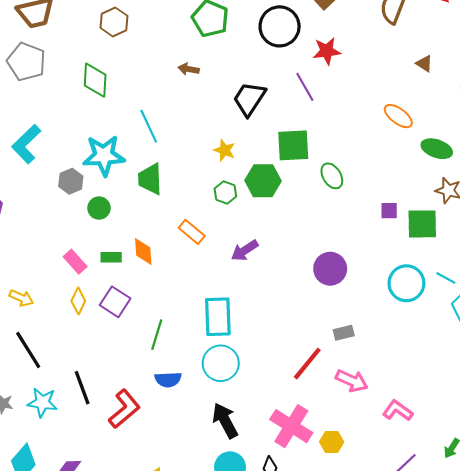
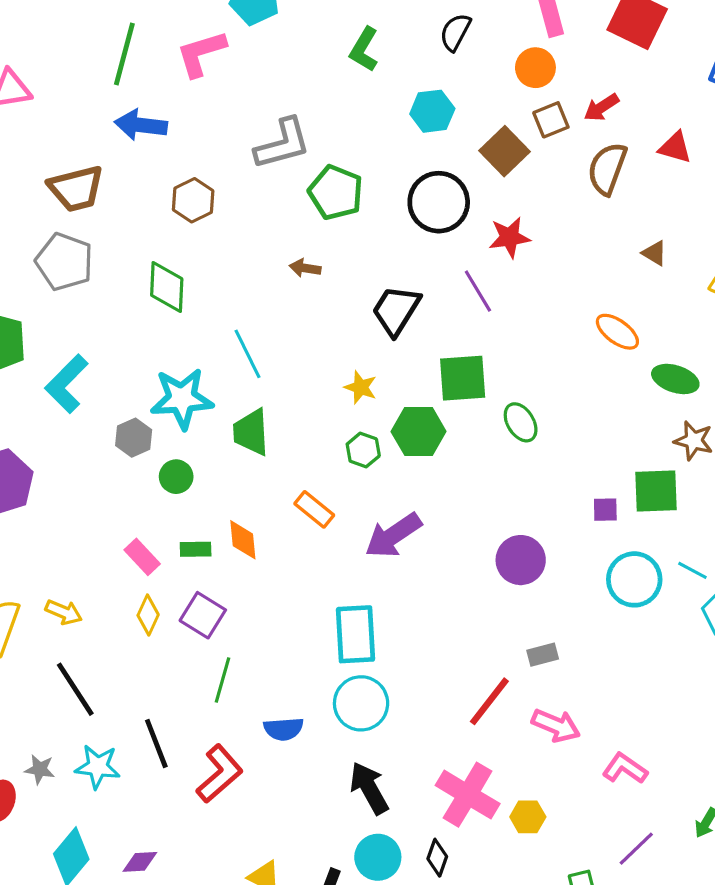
purple square: (389, 211) -> (605, 510), moved
purple arrow: (245, 251) -> (393, 535), size x1.4
green line: (157, 335) -> (223, 680), moved

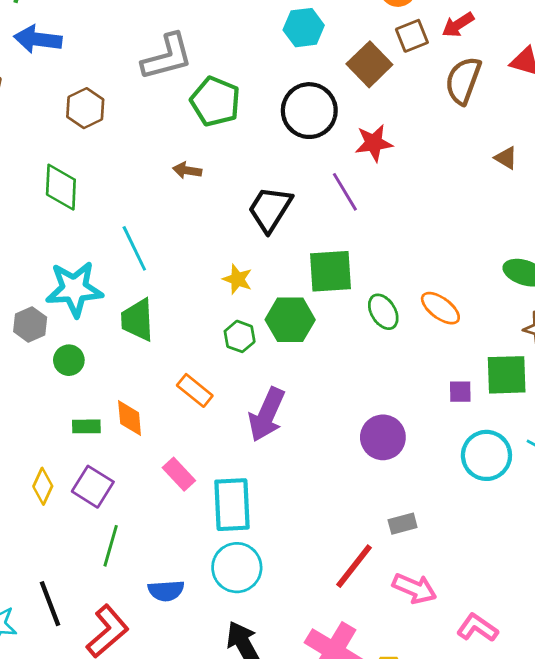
orange ellipse: (617, 332) -> (440, 308), moved
purple arrow: (393, 535) -> (267, 415), turned -32
pink rectangle: (142, 557) -> (179, 474), moved

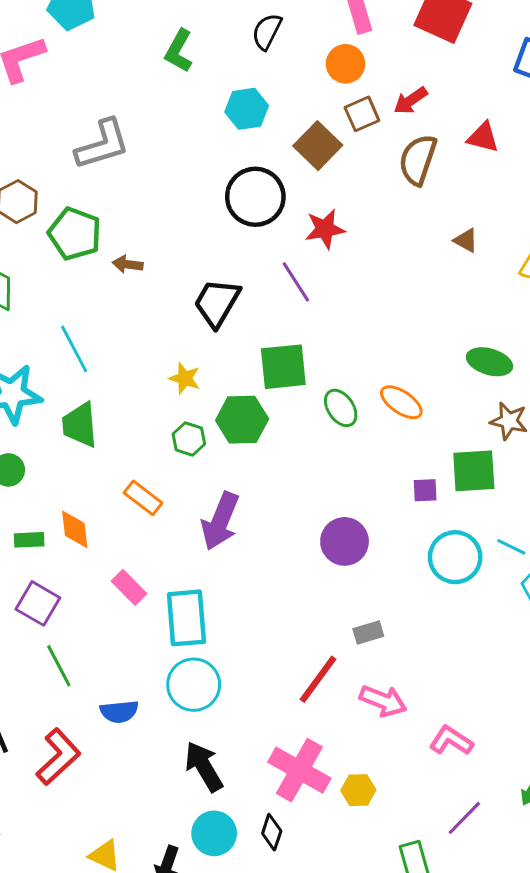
green pentagon: (215, 101) -> (75, 234), moved
green line: (111, 546) -> (59, 666), turned -42

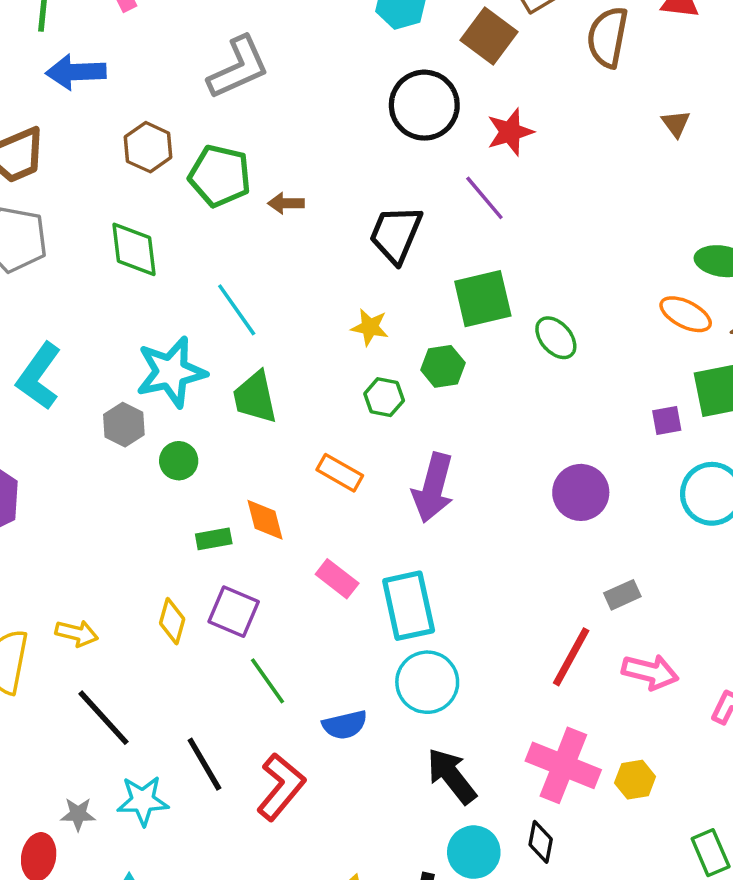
brown triangle: (466, 240) -> (676, 124), turned 32
orange ellipse: (401, 402) -> (686, 314), moved
green hexagon: (242, 420) -> (443, 366), size x0.7

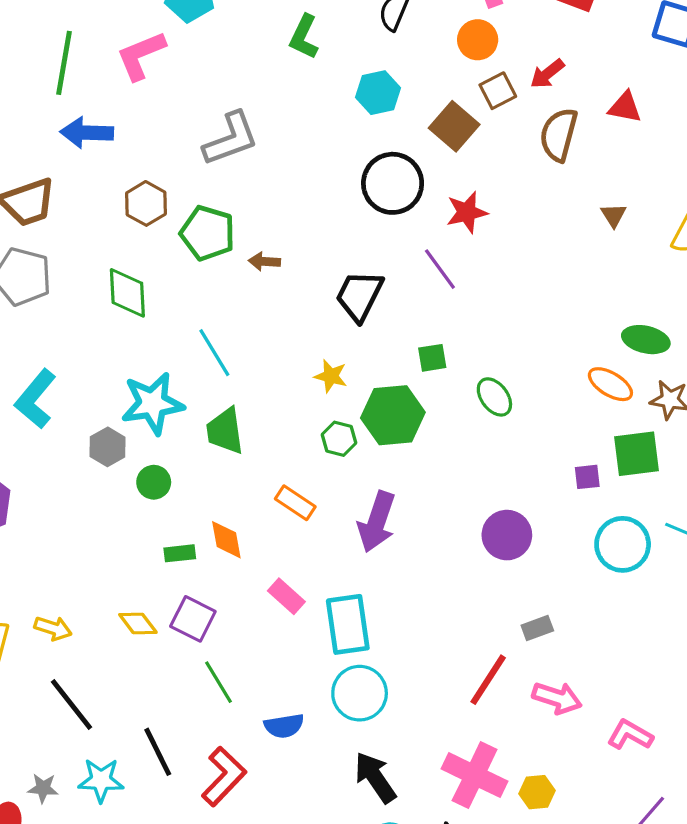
green square: (483, 299) -> (432, 358), size x0.6
green hexagon: (443, 366) -> (393, 415), size x1.6
yellow diamond: (172, 621) -> (138, 624), turned -57

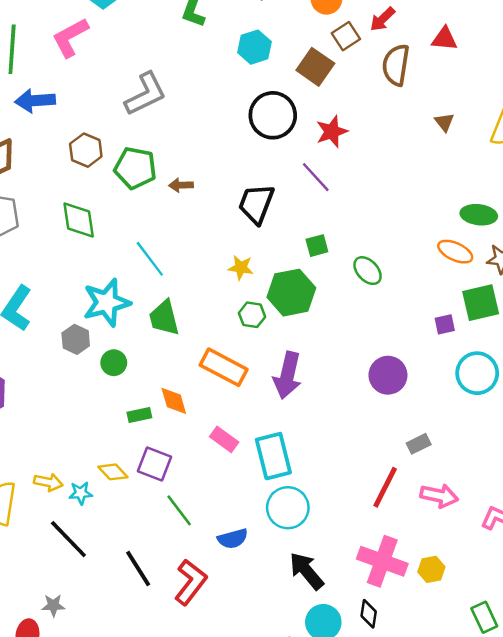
orange rectangle: (295, 503) -> (224, 367), size x1.5
cyan star: (101, 780) -> (81, 493), moved, size x0.7

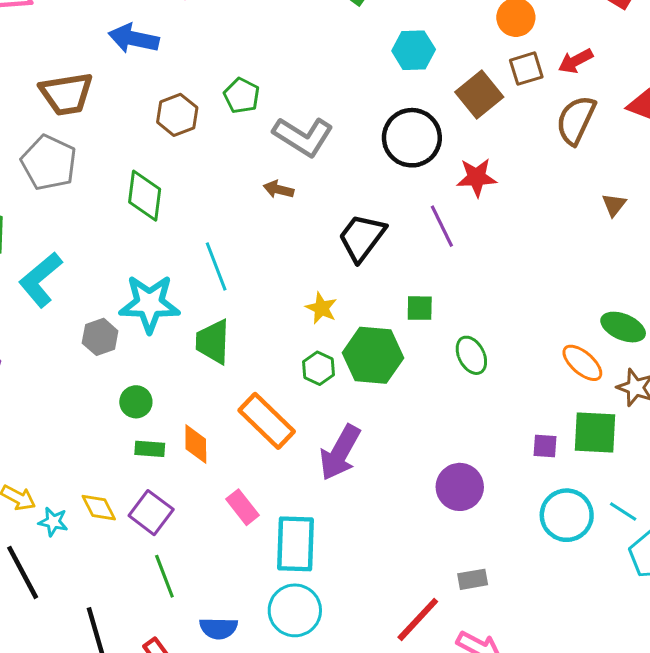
gray L-shape: (146, 94) -> (303, 136), moved, turned 42
green pentagon: (135, 168) -> (242, 96), moved, size x0.7
green circle: (114, 363) -> (136, 402), moved

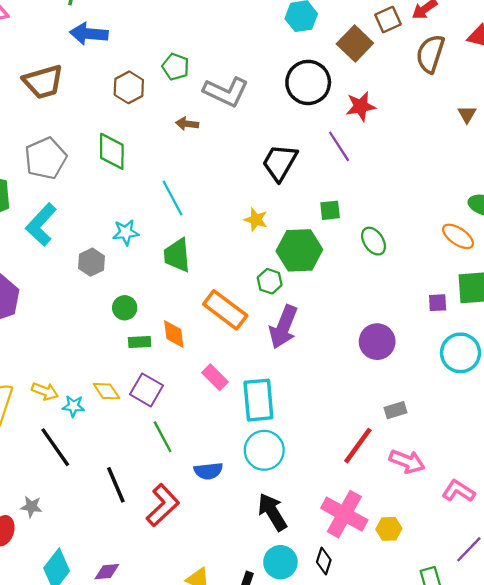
gray pentagon: (49, 163) -> (46, 158), moved, turned 30
brown arrow: (278, 189) -> (187, 124), moved
cyan star: (149, 304) -> (126, 232), size x0.6
green hexagon: (319, 368) -> (270, 281), moved

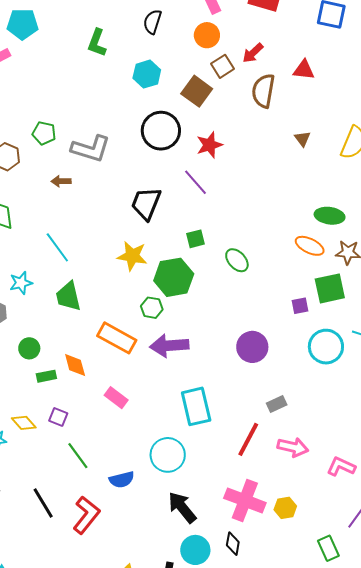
yellow star: (256, 220) -> (132, 256), size x1.4
purple arrow: (283, 327) -> (169, 346), turned 72
purple square: (146, 390) -> (58, 417), size x0.7
cyan rectangle: (258, 400) -> (196, 406), moved

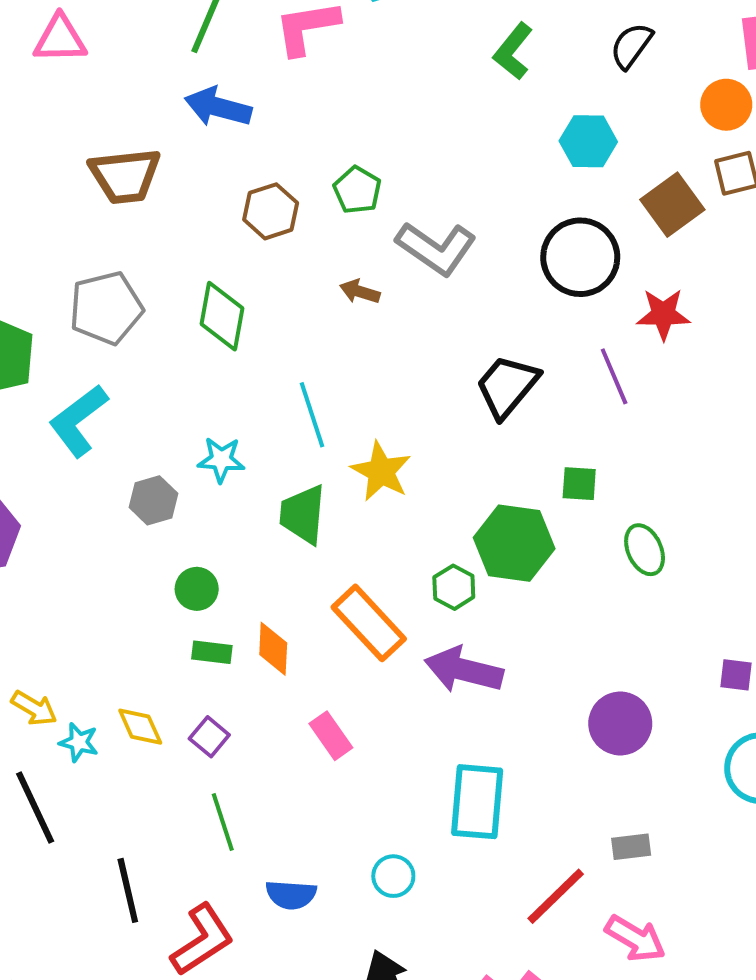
yellow star: (132, 256) -> (381, 471), moved
cyan circle: (168, 455) -> (393, 876), size x0.6

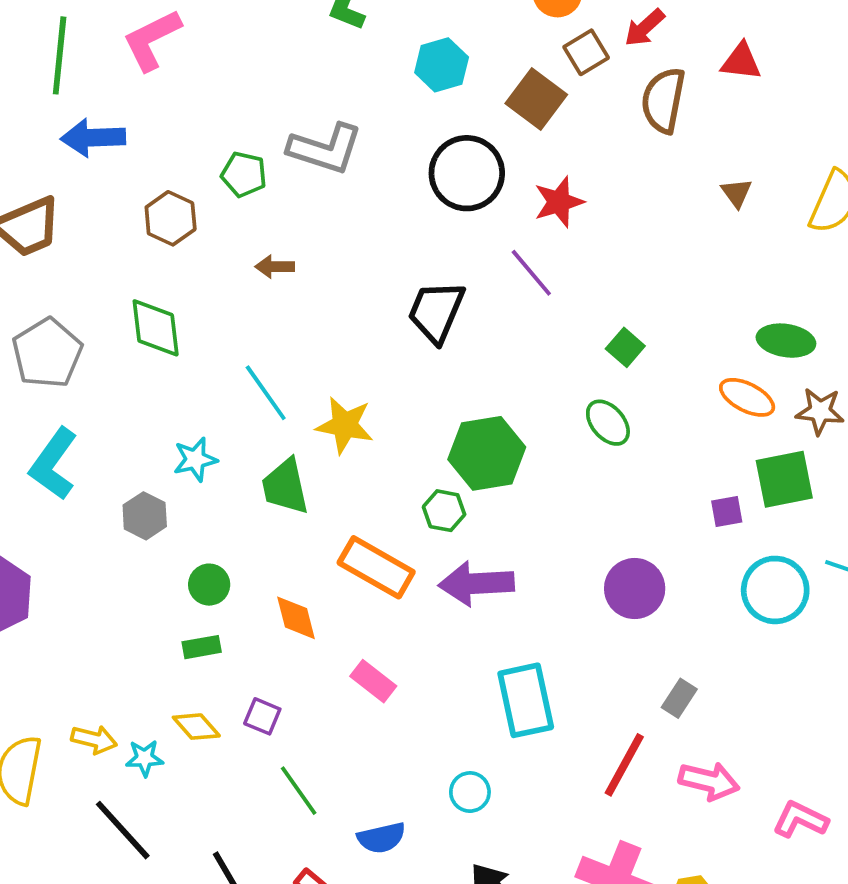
gray L-shape: (436, 248) -> (325, 149), moved
green square: (579, 484) -> (625, 347), moved, turned -36
green rectangle: (212, 652) -> (202, 647), moved
gray rectangle: (631, 847) -> (679, 698), turned -33

